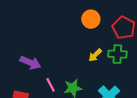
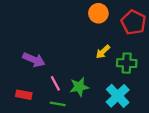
green cross: (117, 54) -> (127, 63), moved

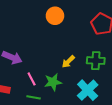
orange circle: (98, 13) -> (55, 16), moved
yellow arrow: (103, 52) -> (68, 62), moved

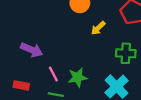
yellow arrow: (68, 62) -> (98, 28), moved

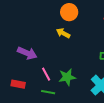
yellow arrow: (98, 28) -> (63, 33), moved, turned 72

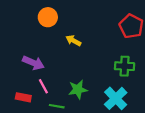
orange circle: (69, 12) -> (48, 17), moved
pink line: (46, 74) -> (43, 86), moved

